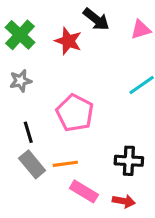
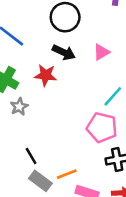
gray star: (21, 81) -> (19, 107), moved
pink pentagon: (75, 113) -> (102, 127), moved

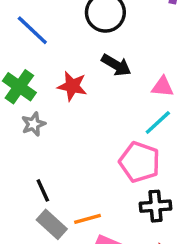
black arrow: (64, 52) -> (116, 65), moved
pink triangle: (101, 52) -> (163, 87), moved, turned 30

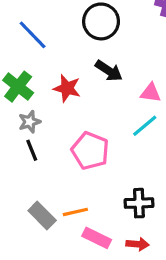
pink pentagon: (140, 162) -> (90, 151), moved
black line: (43, 190) -> (32, 150), moved

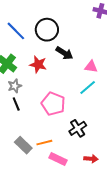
black circle: (101, 21) -> (47, 30), moved
black cross: (139, 203) -> (78, 128), moved, turned -30
red arrow: (138, 244) -> (91, 159), moved

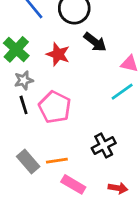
pink pentagon: (53, 104) -> (55, 107), moved

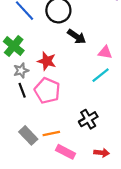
red star: (58, 54) -> (47, 61), moved

